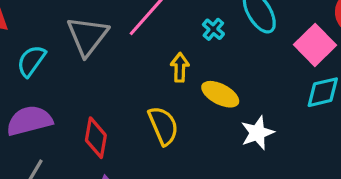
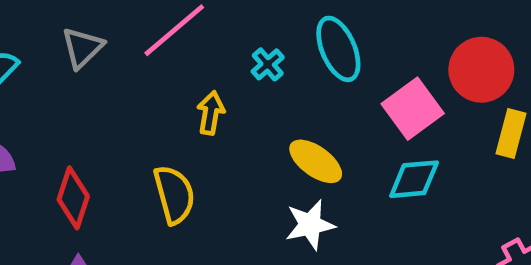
gray triangle: (87, 36) -> (82, 48), size x0.7
yellow ellipse: (220, 94) -> (316, 161), moved

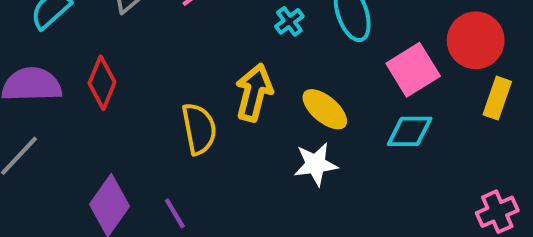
yellow arrow: (211, 113) -> (254, 92), moved, size x1.5
red diamond: (73, 198) -> (102, 83), moved

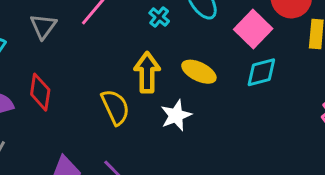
white star: (316, 164) -> (176, 115), moved

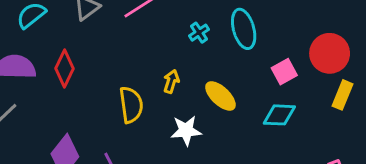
pink square: (253, 29) -> (284, 72), size x0.7
yellow arrow: (147, 72) -> (171, 81), size x0.6

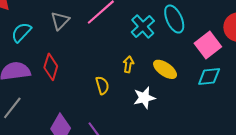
cyan cross: (199, 33) -> (143, 27), size x1.6
pink square: (284, 72) -> (208, 45), size x1.4
yellow semicircle: (131, 105) -> (102, 85), size x0.7

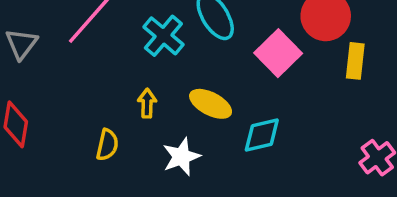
cyan diamond: (209, 76) -> (262, 135), moved
yellow semicircle: (102, 85) -> (107, 145), turned 36

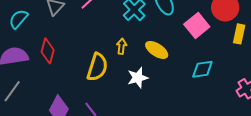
cyan diamond: (262, 135) -> (202, 69), moved
yellow semicircle: (107, 145) -> (97, 67), size x1.6

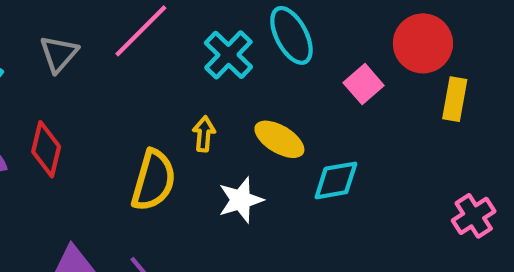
pink square: (197, 25) -> (364, 84), size x0.7
cyan diamond: (202, 69) -> (336, 180), moved

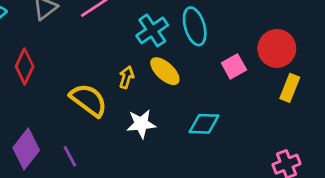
yellow ellipse: (279, 139) -> (165, 71), moved
yellow semicircle: (153, 180) -> (89, 100), turned -81

